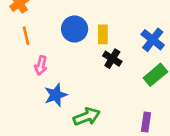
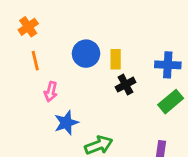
blue cross: (153, 40) -> (168, 65), turned -35
black cross: (112, 59) -> (125, 85), turned 30

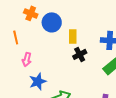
orange cross: (28, 27) -> (31, 13), moved, turned -32
blue circle: (86, 54) -> (52, 22), moved

